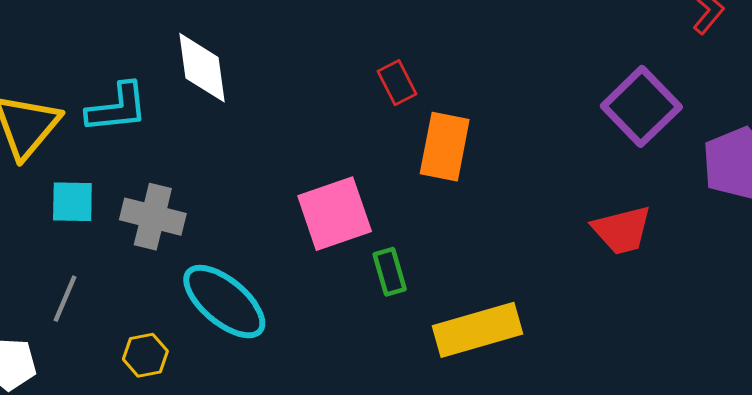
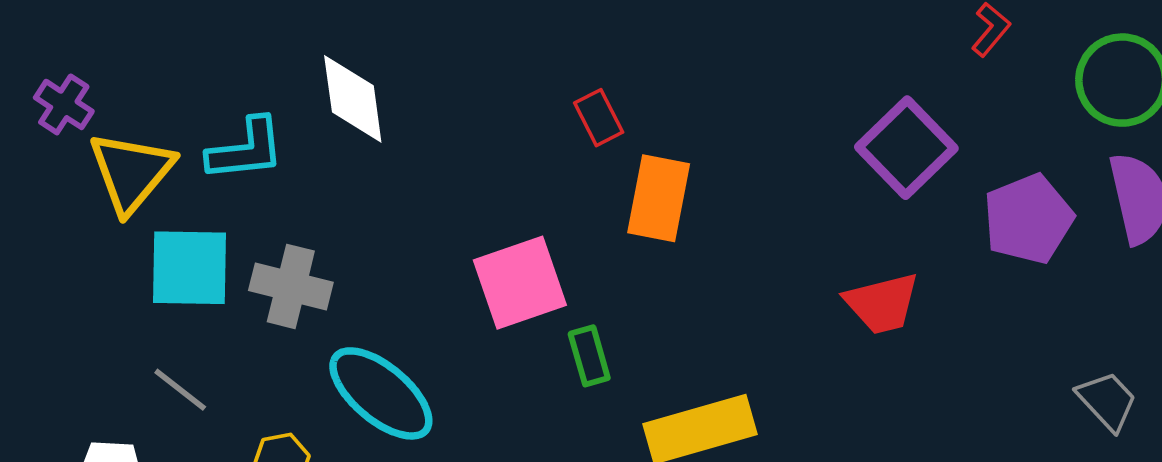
cyan square: (72, 202) -> (190, 268), size x1.5
gray line: (65, 299) -> (180, 390), turned -75

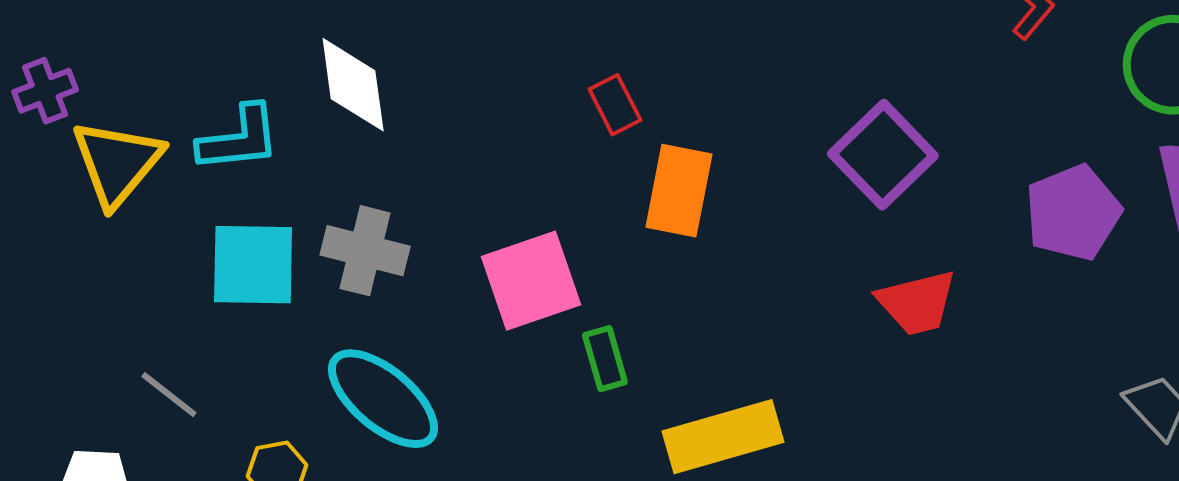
purple cross: (64, 104) -> (45, 91), turned 36
purple square: (906, 148) -> (883, 155), moved
cyan square: (190, 268) -> (253, 265), moved
gray cross: (291, 286) -> (365, 251), moved

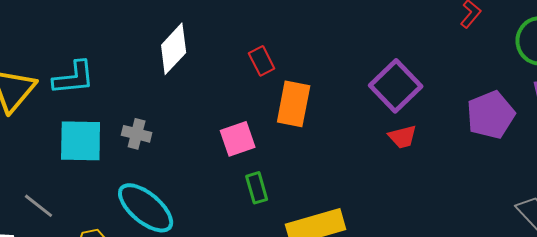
white diamond: (353, 85) -> (174, 49), moved, turned 51
gray cross: (365, 251) -> (137, 134), size x0.7
pink square: (531, 281) -> (238, 139), moved, size x0.7
red trapezoid: (917, 303) -> (403, 137), moved, size x0.7

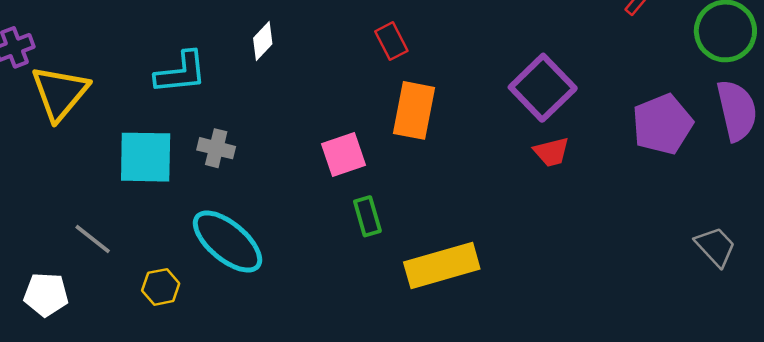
white diamond: (174, 49) -> (263, 41), size x0.6
red rectangle: (262, 61) -> (391, 41), moved
cyan L-shape: (74, 78) -> (181, 73), moved

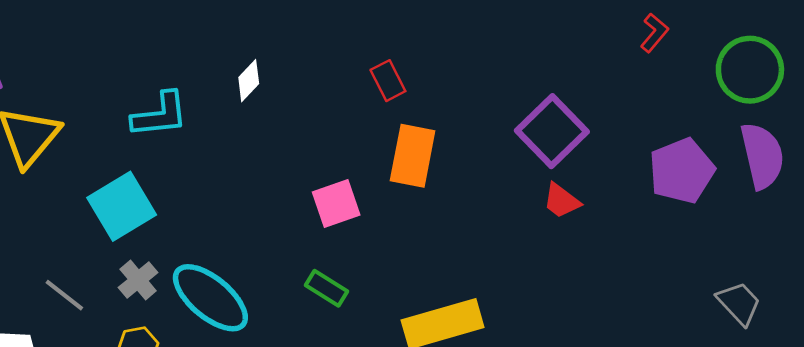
gray cross: (216, 148) -> (138, 280), moved, turned 36
red trapezoid: (551, 152) -> (561, 201), turned 51
cyan square: (146, 157) -> (122, 206), turned -32
green rectangle: (367, 216) -> (327, 288), moved, turned -42

